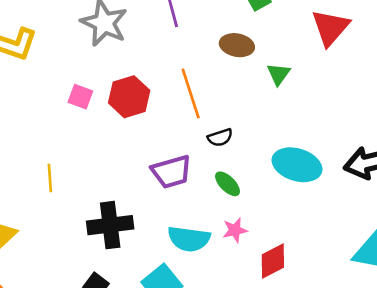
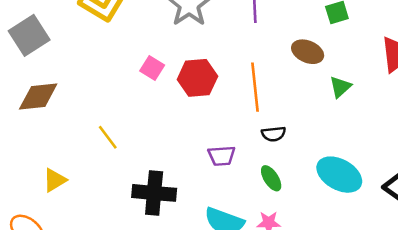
purple trapezoid: (171, 172) -> (222, 156), size x0.7
yellow line: (50, 178) -> (108, 137), turned -45

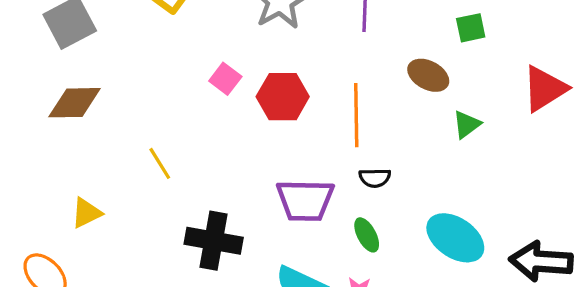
purple trapezoid: (222, 156) -> (305, 200), size x1.6

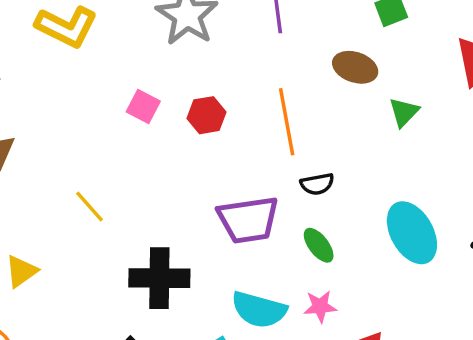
red hexagon: (283, 97) -> (206, 115), size x0.7
cyan ellipse: (455, 238) -> (412, 233), turned 36

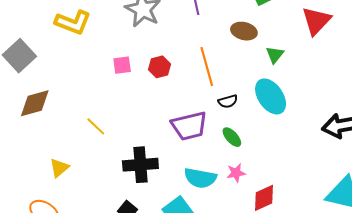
pink square: (143, 107) -> (122, 65), turned -30
cyan ellipse: (412, 233) -> (271, 96), moved

